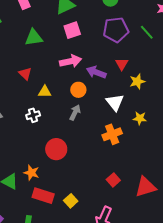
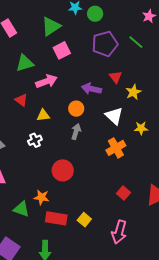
pink arrow: (71, 61) -> (46, 81), moved

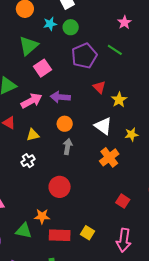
purple arrow: (91, 89) -> (60, 97), moved

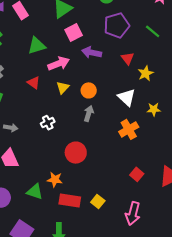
green line: (115, 50) -> (153, 31), moved
purple arrow: (60, 97) -> (92, 52), moved
yellow triangle: (33, 135) -> (63, 88), moved, turned -40

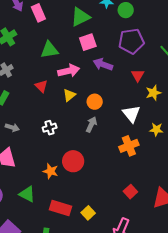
orange star: (55, 180) -> (51, 171), moved

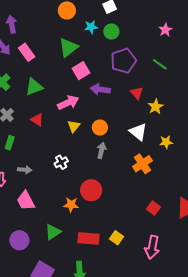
green triangle: (49, 50) -> (34, 87), moved
red triangle: (41, 86) -> (37, 120), moved
green triangle: (27, 194) -> (53, 232), turned -48

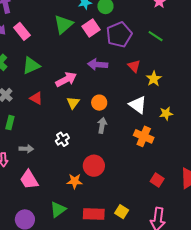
pink square: (81, 71) -> (91, 28), moved
orange cross: (142, 164) -> (144, 136), turned -30

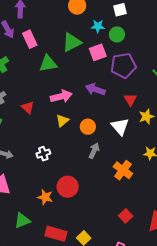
green triangle: (31, 66) -> (48, 64), moved
white triangle: (138, 105) -> (120, 127), moved
gray arrow: (102, 125) -> (94, 151), moved

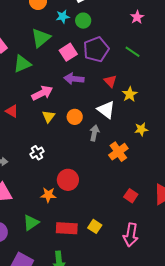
pink square: (98, 52) -> (68, 52), moved
gray arrow: (94, 151) -> (94, 133), moved
orange cross: (123, 170) -> (118, 152), turned 30

